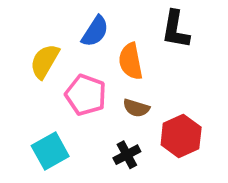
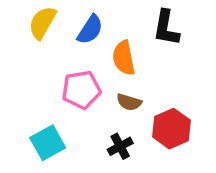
yellow semicircle: (45, 61) -> (42, 23), moved
pink pentagon: (86, 95) -> (81, 90), turned -30

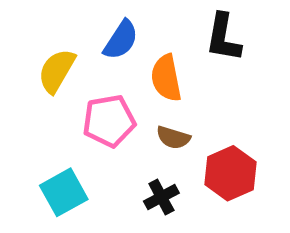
yellow semicircle: (42, 23) -> (57, 71), moved

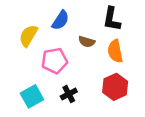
orange semicircle: (166, 78) -> (115, 51), moved
brown semicircle: (173, 138) -> (87, 42), moved
black cross: (161, 197) -> (69, 94), moved

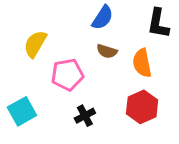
black L-shape: (112, 19) -> (158, 23), moved
blue semicircle: (60, 20) -> (103, 18), moved
cyan square: (32, 96) -> (22, 111), moved

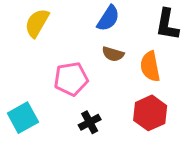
yellow semicircle: (35, 44) -> (37, 23), moved

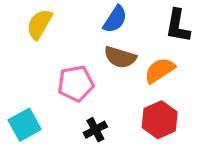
brown semicircle: (113, 54) -> (120, 57), size x1.4
orange semicircle: (150, 66) -> (160, 70), turned 68

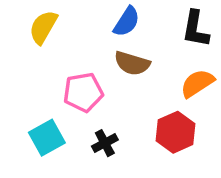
orange semicircle: (160, 70) -> (197, 83), moved
cyan square: (25, 125) -> (47, 138), moved

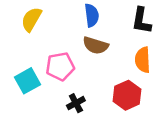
blue semicircle: (127, 22) -> (92, 15), turned -40
orange semicircle: (197, 83) -> (143, 60), turned -60
cyan square: (47, 138) -> (27, 81), moved

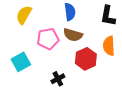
pink pentagon: (60, 66) -> (48, 39), moved
red hexagon: (127, 95) -> (86, 59), moved

